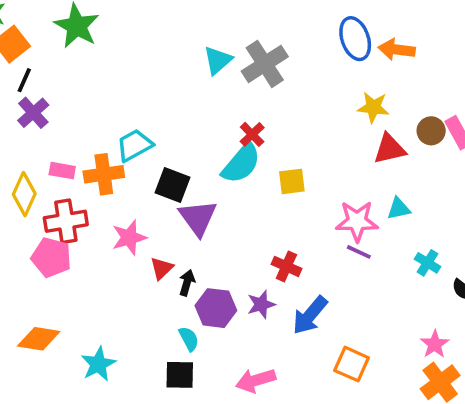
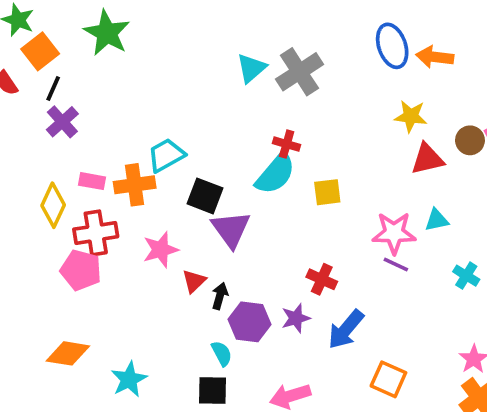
red cross: (252, 134) -> (287, 144), turned -30

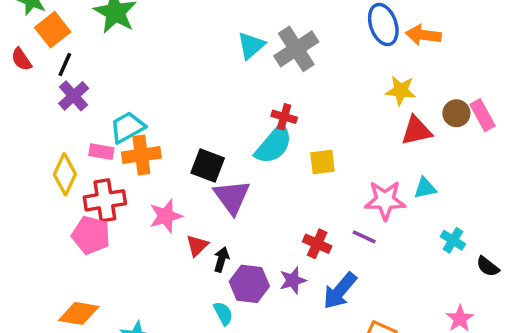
cyan trapezoid: (166, 155) -> (127, 127), moved
purple line: (396, 264) -> (364, 237), moved

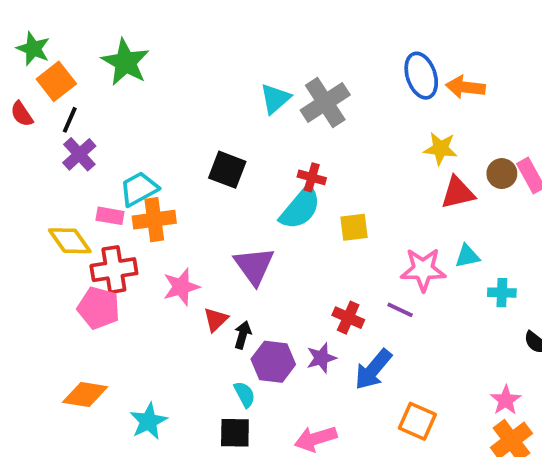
black square: (208, 165) -> (227, 170), moved
yellow diamond: (65, 174) -> (70, 241), turned -60
cyan cross: (453, 240) -> (502, 293), moved, turned -30

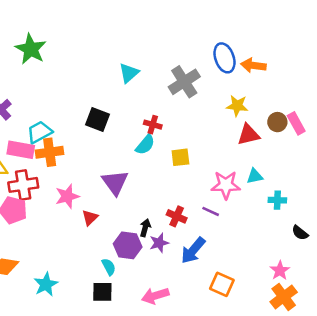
gray cross: (325, 102) -> (184, 82), moved
cyan semicircle: (300, 208) -> (145, 145), size x0.7
pink rectangle: (110, 216) -> (21, 150), size x1.5
black arrow: (243, 335) -> (145, 228), moved

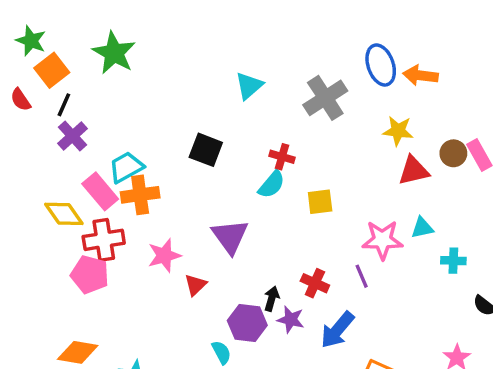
pink rectangle: (21, 150) -> (100, 191), turned 40
purple line: (211, 211) -> (362, 276), turned 42
purple star: (159, 243) -> (291, 319), turned 30

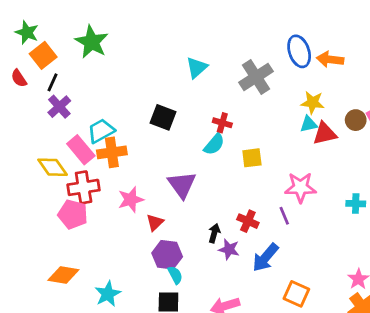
cyan triangle: (422, 228) -> (309, 124), moved
purple hexagon: (247, 323) -> (167, 255), moved

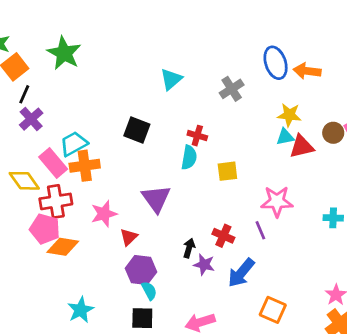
gray cross: (256, 77) -> (232, 89), size x0.7
cyan semicircle: (214, 144) -> (189, 157), turned -30
orange diamond: (63, 275) -> (63, 247), moved

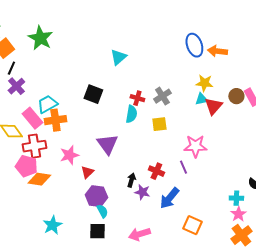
gray cross: (232, 89) -> (162, 96), moved
red triangle: (302, 147) -> (213, 106), turned -36
cyan cross: (333, 218) -> (236, 198), moved

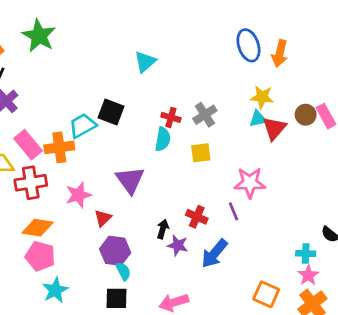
orange arrow: (217, 51) -> (280, 53), turned -84
cyan trapezoid: (47, 104) -> (82, 126), moved
pink pentagon: (26, 166) -> (40, 256), moved
orange square: (192, 225) -> (266, 294), moved

